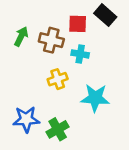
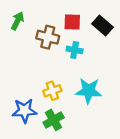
black rectangle: (105, 15) -> (103, 25), moved
green arrow: (21, 36) -> (17, 21), moved
yellow cross: (58, 79) -> (52, 91), moved

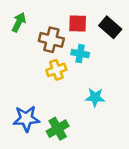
yellow cross: (52, 91) -> (56, 70), moved
cyan star: (89, 91) -> (95, 97), size x0.7

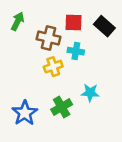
blue star: (26, 119) -> (25, 113), turned -30
green cross: (58, 129) -> (62, 107), moved

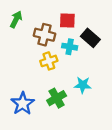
black rectangle: (104, 26) -> (90, 38), moved

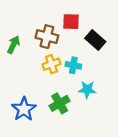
green arrow: (16, 19) -> (13, 45), moved
cyan cross: (70, 47) -> (73, 65), moved

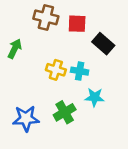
brown cross: (47, 37) -> (46, 17), moved
yellow cross: (51, 64) -> (56, 70), turned 36
blue star: (24, 109) -> (26, 118), turned 30

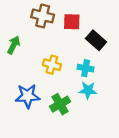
cyan cross: (80, 71) -> (86, 68), moved
blue star: (26, 118) -> (28, 96), moved

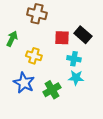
red square: (72, 22) -> (62, 38), moved
yellow cross: (52, 65) -> (34, 56), moved
blue star: (28, 96) -> (24, 83), turned 30

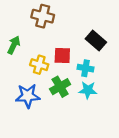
red square: (62, 38) -> (62, 55), moved
blue star: (24, 83) -> (28, 96), turned -30
green cross: (52, 90) -> (60, 87), moved

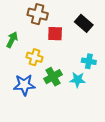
black rectangle: (96, 40) -> (84, 23), moved
red square: (62, 55) -> (55, 34), moved
cyan cross: (85, 68) -> (89, 61), moved

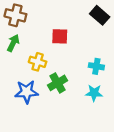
brown cross: (38, 14) -> (15, 15), moved
black rectangle: (84, 23) -> (100, 15), moved
cyan star: (78, 80) -> (94, 93), moved

